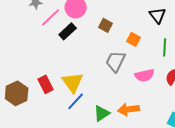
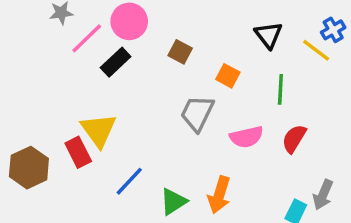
yellow triangle: (73, 82) -> (99, 130), moved
orange arrow: (129, 109) -> (219, 195), turned -65

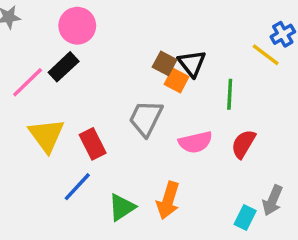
black triangle: (269, 35) -> (192, 63), moved
pink line: (87, 38) -> (28, 82), moved
brown square: (180, 52) -> (165, 63), moved
red rectangle: (78, 152) -> (93, 144), moved

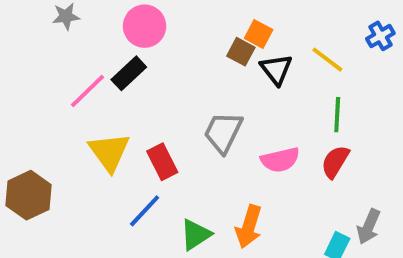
yellow line: (266, 55) -> (327, 60), moved
brown square: (165, 63) -> (241, 52), moved
orange square: (177, 81) -> (259, 34), moved
green line: (230, 94) -> (337, 115), moved

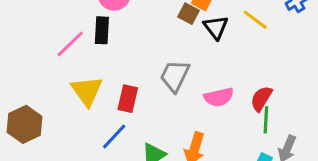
black rectangle: (129, 73) -> (102, 30), turned -44
green line: (337, 115) -> (266, 120), moved
red rectangle: (162, 162) -> (128, 99), turned 40

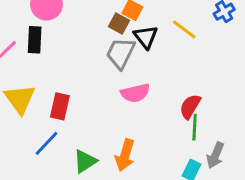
gray trapezoid: (175, 76) -> (121, 53), moved
pink semicircle: (219, 97) -> (135, 93), moved

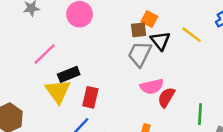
brown square: (119, 23) -> (139, 30), turned -35
black rectangle: (35, 40) -> (69, 74), moved, turned 65
red semicircle: (190, 106) -> (166, 97), moved

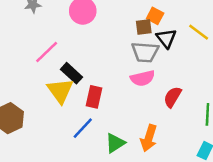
gray trapezoid: (140, 54) -> (145, 52), turned -112
black rectangle: (69, 74) -> (71, 73), turned 65
pink semicircle: (152, 86) -> (143, 78), moved

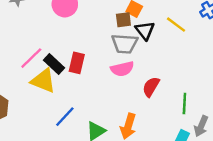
pink line: (47, 52) -> (31, 58), moved
yellow triangle: (60, 91) -> (43, 81), turned -32
red rectangle: (94, 97) -> (77, 63), moved

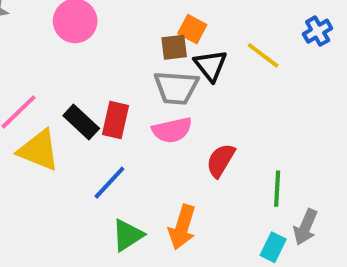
red rectangle: (77, 63) -> (116, 120), moved
black rectangle: (54, 64) -> (81, 122), moved
blue line: (65, 117) -> (109, 183), moved

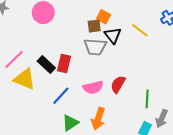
pink semicircle: (172, 130) -> (93, 87), moved

